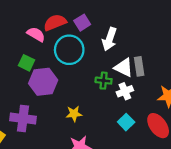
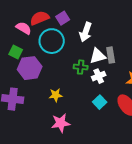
white triangle: (124, 68) -> (98, 56), turned -42

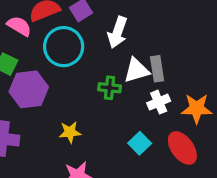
white cross: (99, 76) -> (159, 102), moved

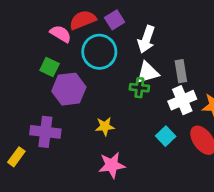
white triangle: (136, 70) -> (148, 72), moved
white cross: (159, 102) -> (182, 100), size x1.4

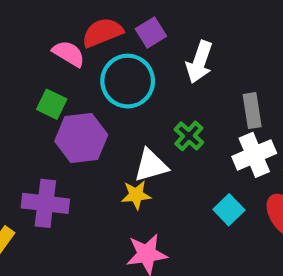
white triangle: (148, 72) -> (151, 165), moved
green cross: (139, 88) -> (189, 136), turned 36

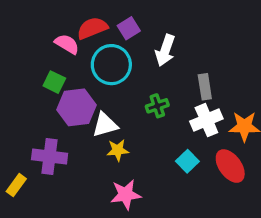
green cross: (189, 136) -> (157, 106), turned 30
white triangle: (151, 165) -> (105, 125), moved

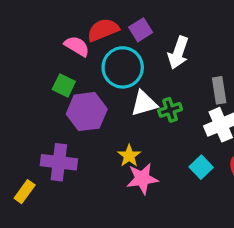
white triangle: (105, 125) -> (144, 103), moved
yellow star: (118, 150) -> (129, 156), turned -30
pink star: (126, 195) -> (142, 179), moved

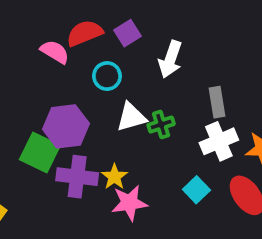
cyan circle: (123, 67) -> (107, 76), size x0.6
green square: (64, 85) -> (40, 152), moved, size x1.5
purple cross: (59, 162) -> (77, 177), moved

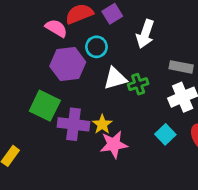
gray rectangle: (217, 102) -> (181, 67), turned -70
purple hexagon: (66, 126) -> (68, 64), moved

